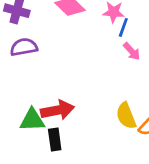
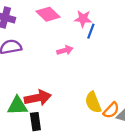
pink arrow: (132, 51) -> (65, 50), moved, turned -63

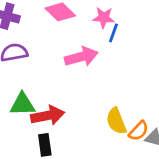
pink arrow: (65, 50) -> (81, 57), size x1.6
green triangle: (17, 106) -> (22, 104), moved

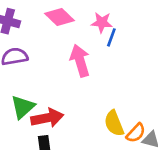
pink arrow: (81, 57) -> (80, 61), turned -92
green triangle: (22, 104) -> (23, 107), turned -40

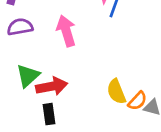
pink arrow: (80, 61) -> (66, 31), moved

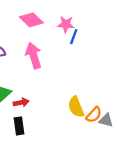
red arrow: (52, 86) -> (21, 102), size x0.6

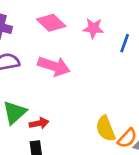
blue line: (74, 37) -> (125, 43), moved
pink arrow: (34, 56) -> (54, 66), turned 125

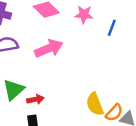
pink arrow: (54, 66) -> (49, 48), turned -40

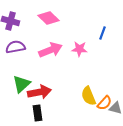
pink star: (84, 15) -> (79, 49), moved
red arrow: (35, 99) -> (39, 92), size x1.6

